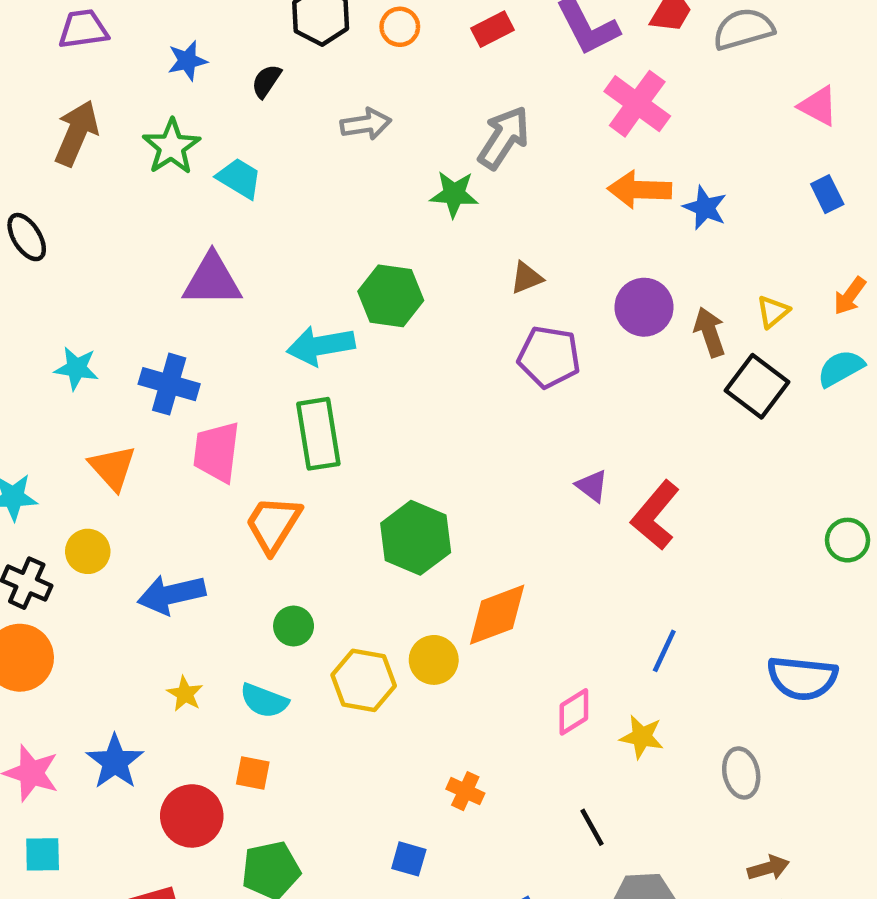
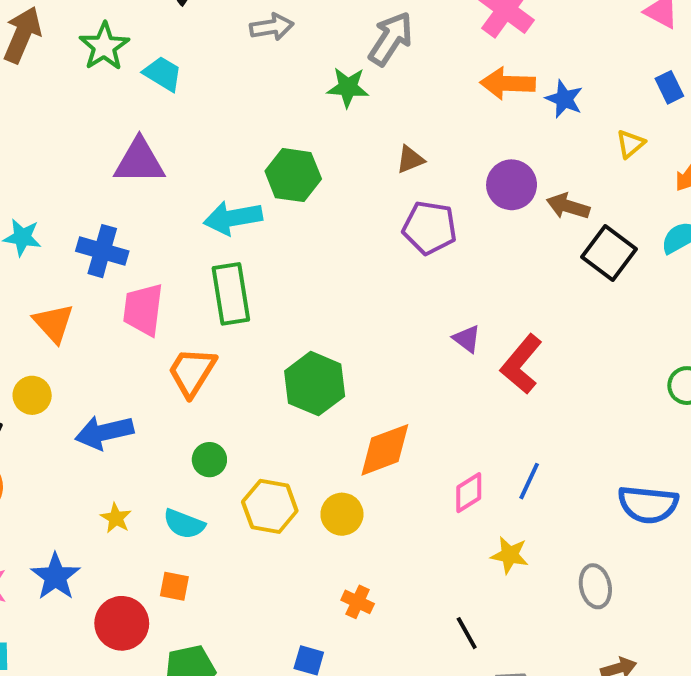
yellow triangle: (773, 312) -> (630, 144), moved
brown arrow: (710, 332) -> (568, 206), turned -54
yellow circle: (434, 660) -> (342, 514), moved
pink diamond: (574, 712) -> (469, 493), moved

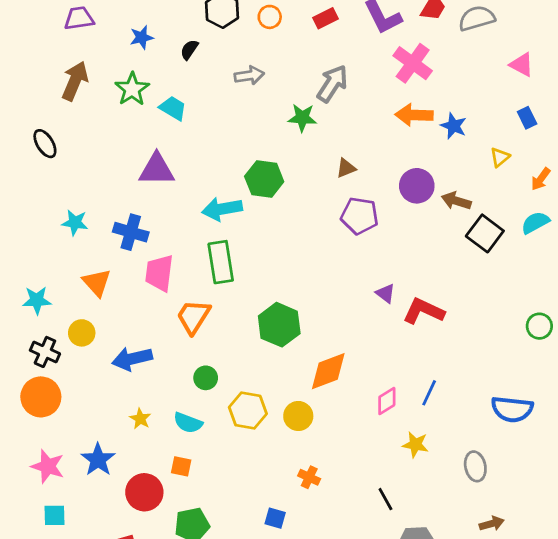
red L-shape: (521, 364) -> (424, 311), turned 75

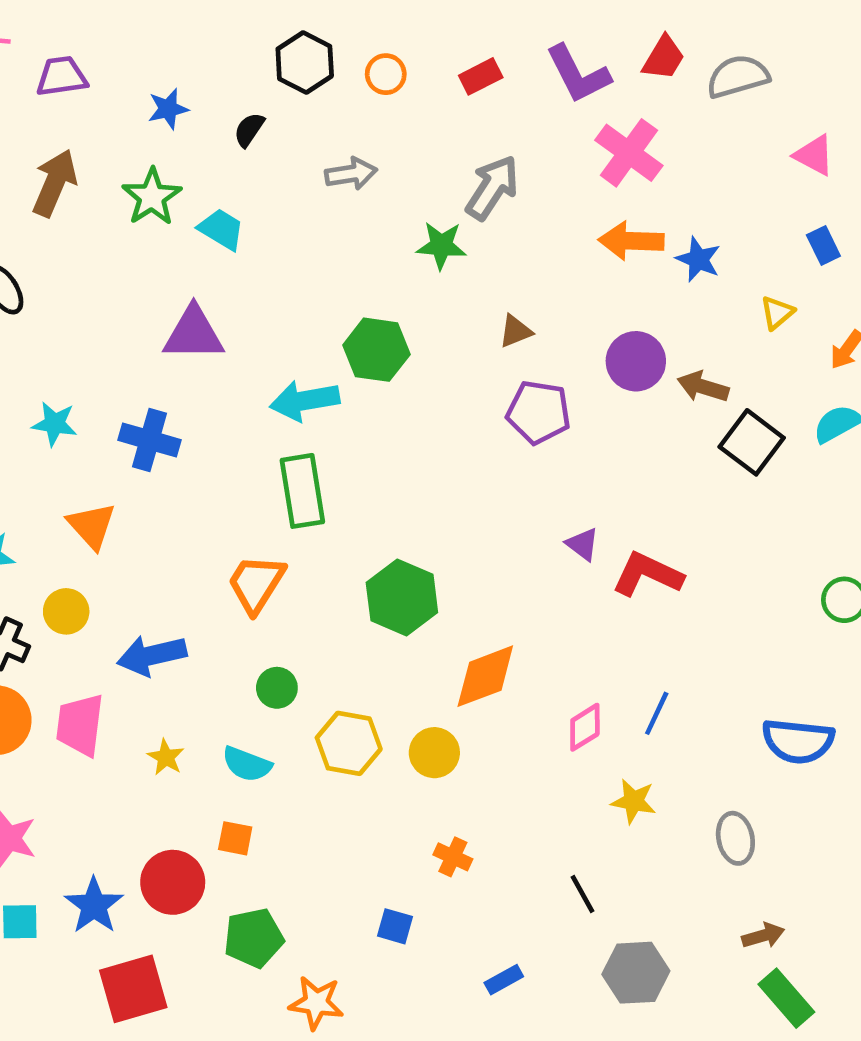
pink trapezoid: (159, 273) -> (80, 725), moved
blue star: (98, 460) -> (94, 905), moved

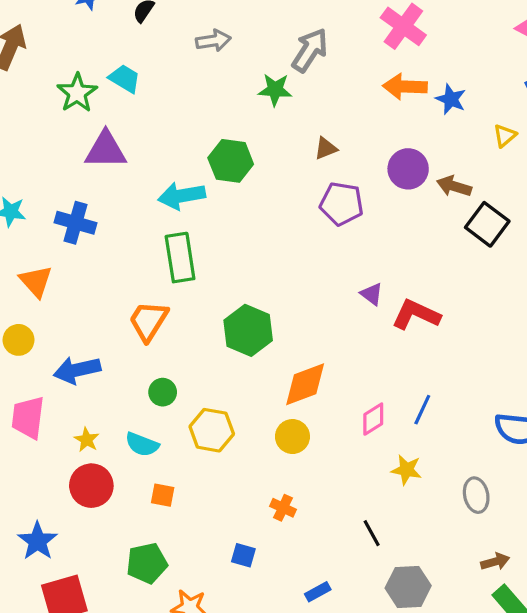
green star: (152, 197) -> (77, 93), moved
yellow circle: (434, 753) -> (292, 437), moved
orange square: (235, 838) -> (163, 495), moved
red circle: (173, 882) -> (91, 486), moved

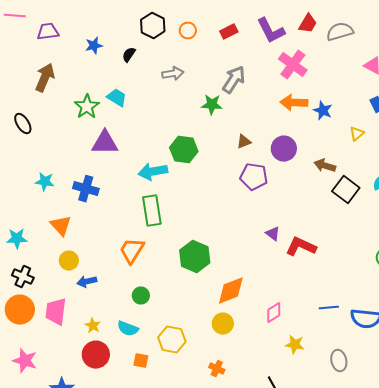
purple circle: (408, 169) -> (284, 149), moved
yellow circle: (19, 340) -> (69, 261), moved
blue arrow: (77, 370) -> (87, 282), size x0.7
blue line: (422, 410) -> (329, 308), moved, turned 60
yellow hexagon: (212, 430) -> (172, 340), moved

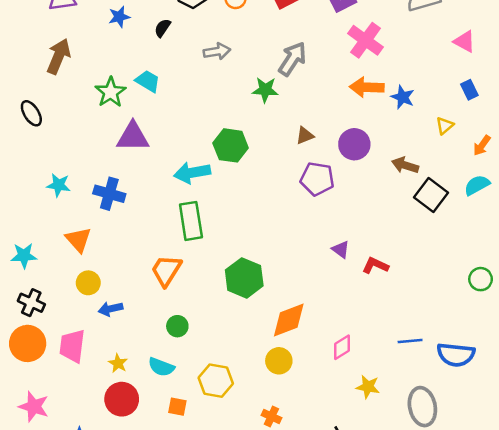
red L-shape: (301, 247) -> (375, 266), size x0.7
gray ellipse: (339, 361) -> (422, 407), size x1.4

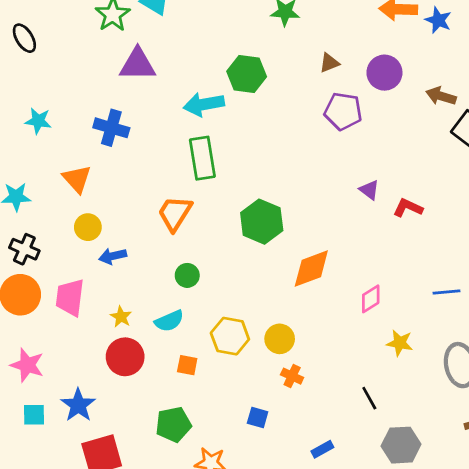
cyan star: (59, 185) -> (38, 121), moved
yellow circle: (279, 361) -> (280, 339), moved
cyan semicircle: (161, 367) -> (169, 321), turned -45

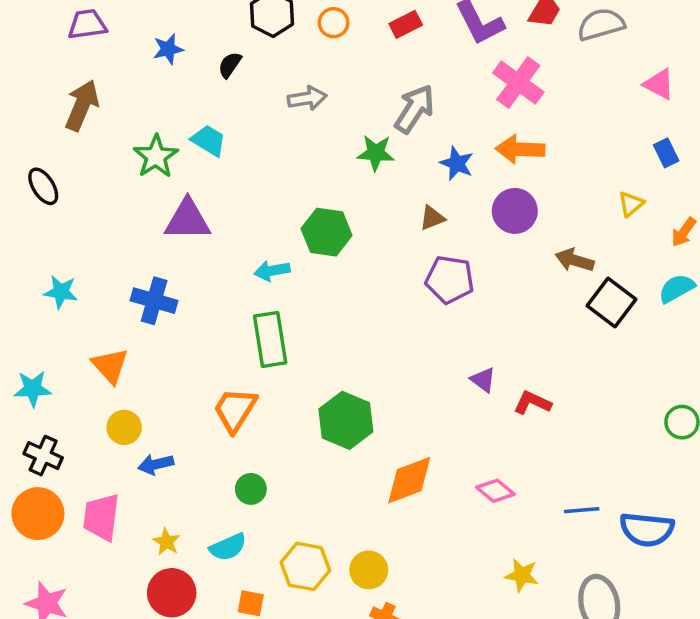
blue star: (438, 20) -> (457, 163), moved
purple circle: (384, 73) -> (515, 211), moved
cyan arrow: (204, 104) -> (272, 271), size x0.7
pink diamond: (371, 299) -> (495, 491), moved, turned 72

